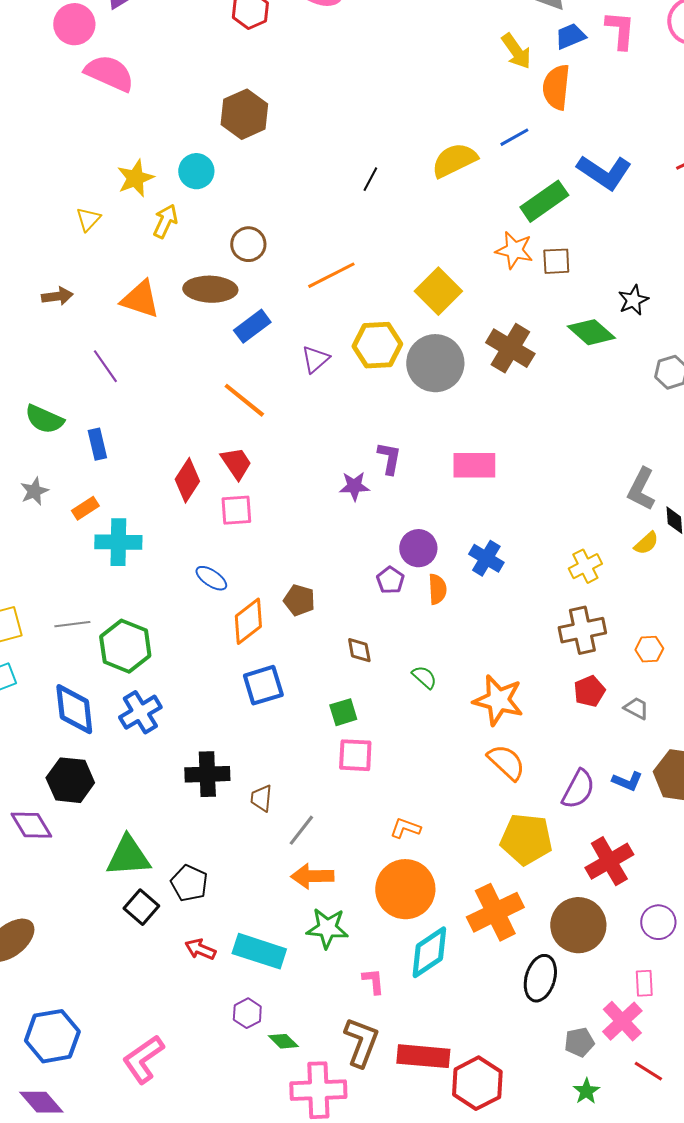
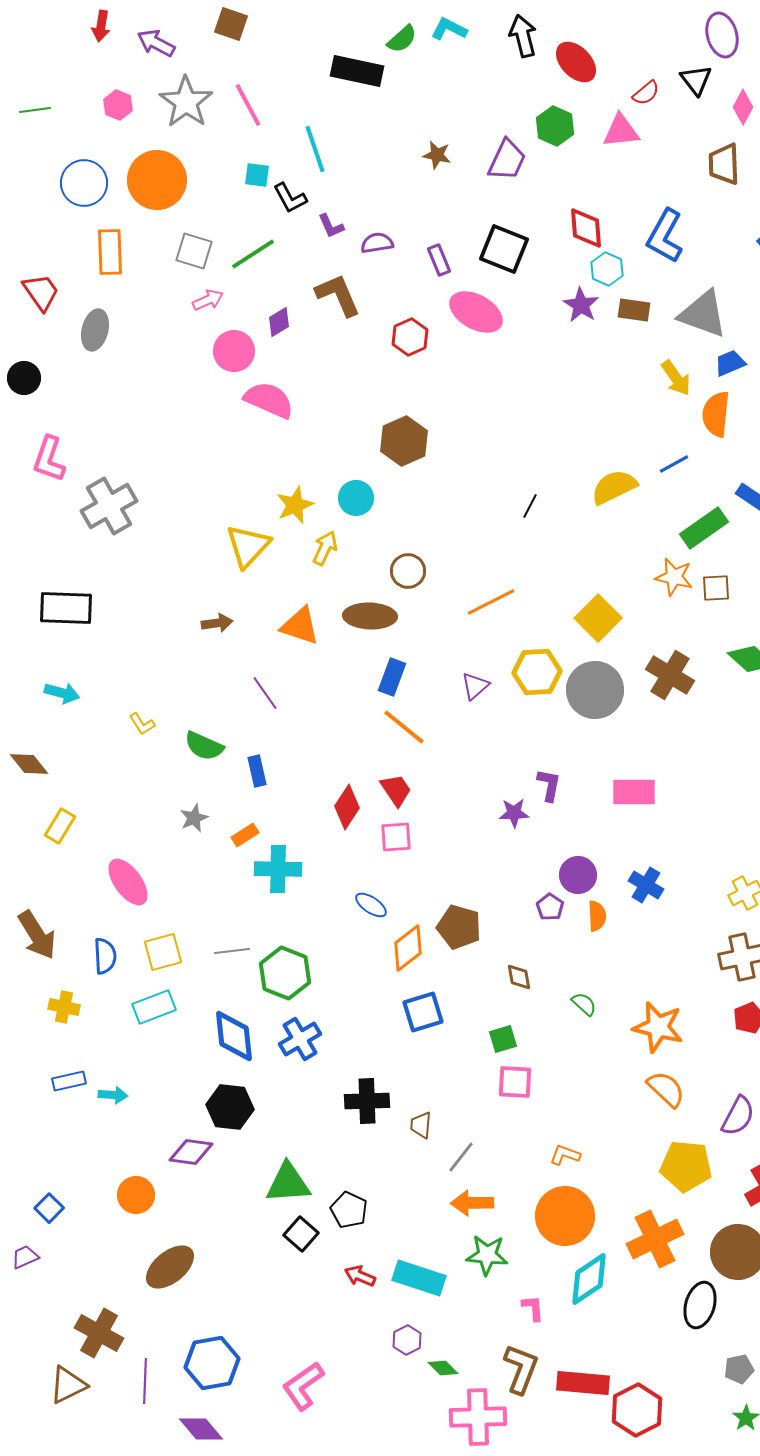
yellow triangle: (88, 219) -> (248, 546), size x1.8
blue rectangle: (252, 326) -> (392, 677), moved, turned -33
brown pentagon: (299, 600) -> (459, 927), size x1.4
purple diamond: (31, 825) -> (191, 1152), turned -51

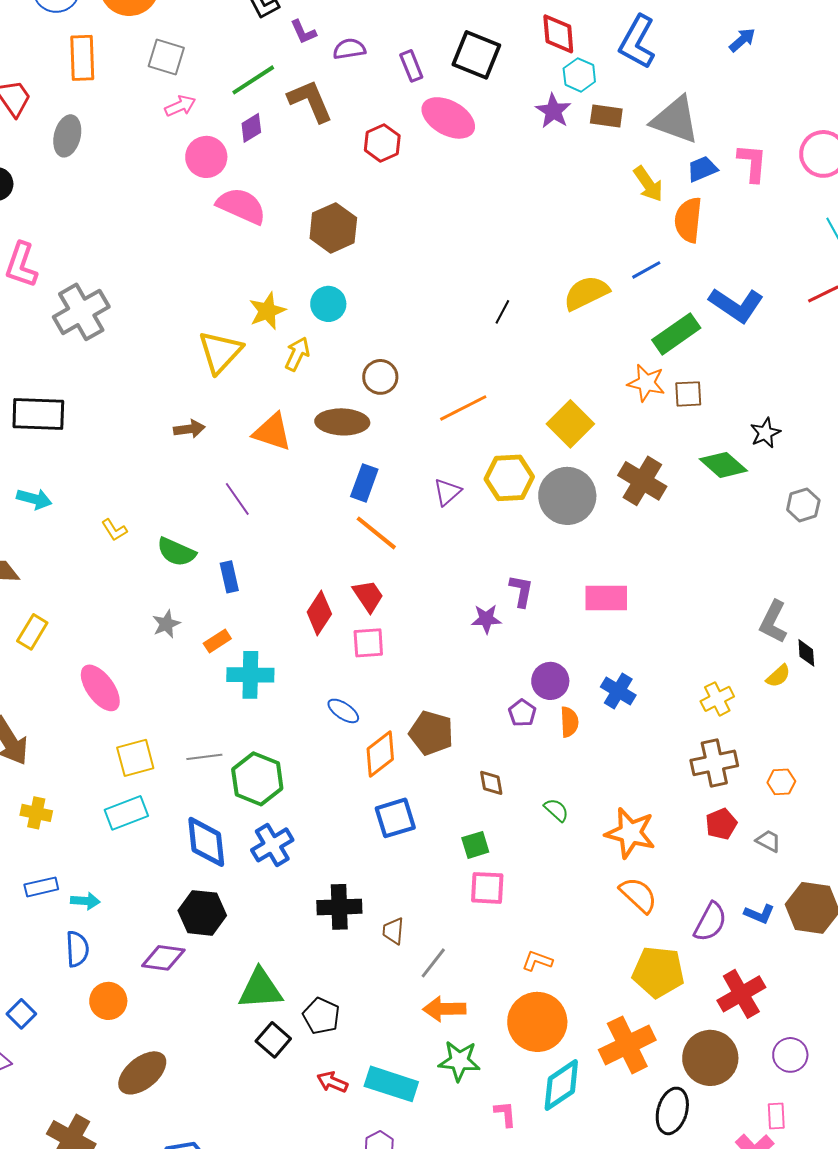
green line: (253, 254) -> (253, 80), moved
brown hexagon: (404, 441) -> (333, 228), moved
blue semicircle: (105, 956) -> (77, 949), moved

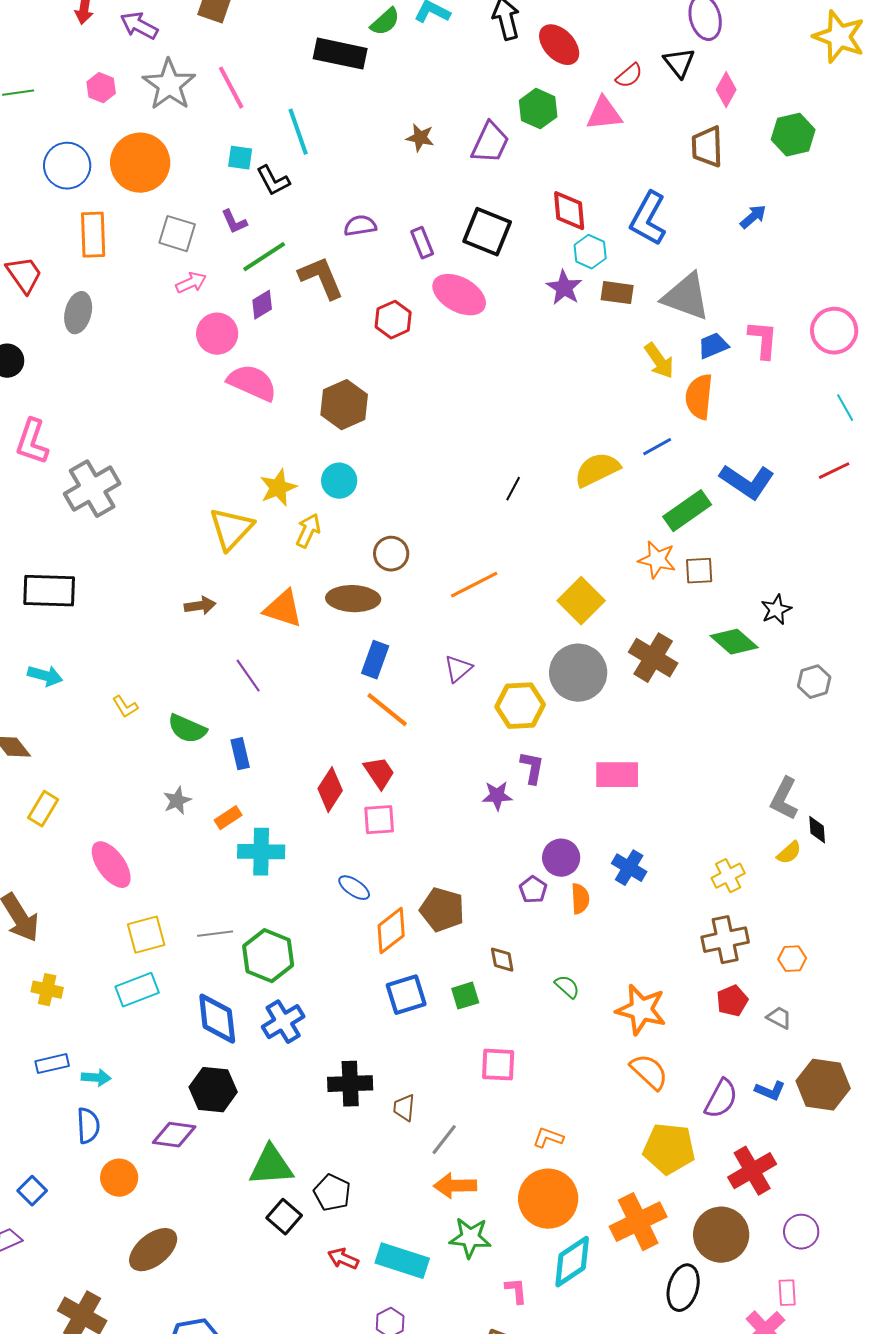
purple L-shape: (303, 32) -> (234, 222), moved
yellow hexagon: (509, 478) -> (520, 706), moved
green square: (475, 845) -> (465, 996), moved

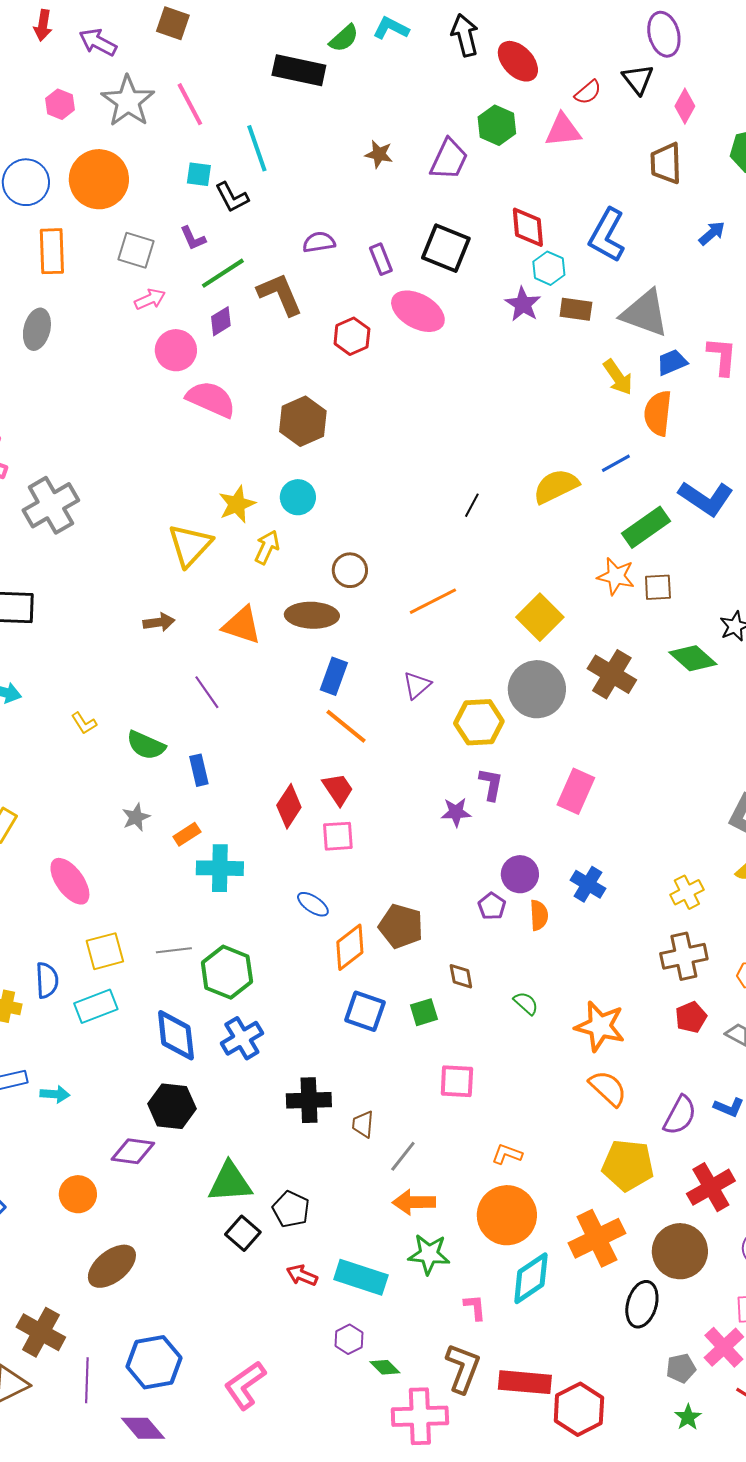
pink rectangle: (617, 775) -> (576, 791), turned -66
blue square: (406, 995) -> (365, 1011), turned 36
blue semicircle: (88, 1126) -> (47, 980), moved

